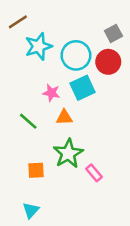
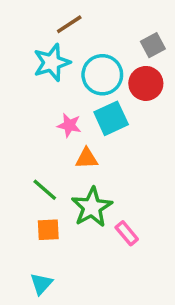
brown line: (18, 22) -> (69, 24), moved
green line: (28, 121) -> (45, 190), moved

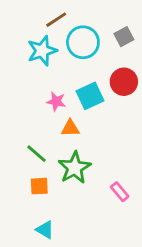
cyan circle: (102, 75) -> (83, 42), moved
red circle: (146, 83) -> (124, 82), moved
pink rectangle: (127, 233) -> (120, 192), moved
cyan triangle: (41, 284) -> (45, 230), moved, turned -42

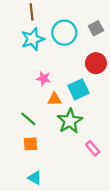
brown line: (56, 20) -> (32, 12), moved, turned -63
cyan square: (90, 96) -> (78, 89), moved
green star: (75, 168) -> (70, 121), moved

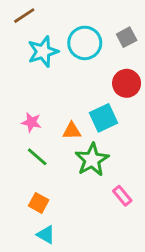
brown line: (32, 12) -> (24, 16), moved, turned 63
pink star: (44, 78) -> (31, 122), moved
orange square: (30, 144) -> (39, 203), moved, turned 32

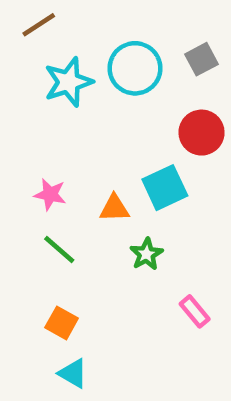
green star: (92, 160) -> (146, 254), size x0.6

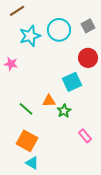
pink star: (50, 194) -> (11, 64), moved
orange triangle: (114, 208) -> (49, 101), moved
orange square: (62, 323) -> (27, 141), size x1.5

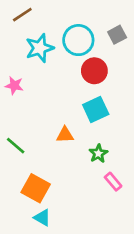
red circle: (88, 58) -> (94, 71), moved
green line: (26, 109) -> (16, 146), moved
green star: (64, 111) -> (98, 154), moved

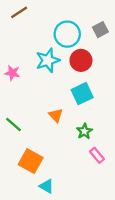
cyan star: (40, 48) -> (48, 60), moved
orange triangle: (65, 135) -> (56, 115), turned 49
cyan triangle: (42, 218) -> (47, 186), moved

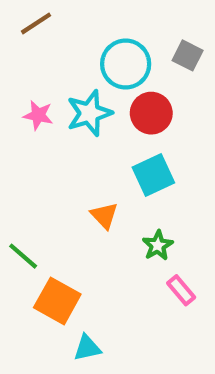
gray square: (100, 30) -> (188, 55), turned -35
pink star: (12, 73) -> (38, 115), moved
green line: (13, 124) -> (23, 256), moved
cyan triangle: (47, 186) -> (87, 348), turned -42

